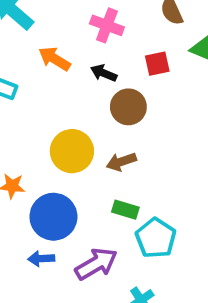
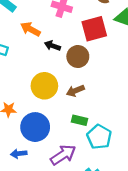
red square: (157, 64) -> (94, 29), size x1.6
black arrow: (104, 73) -> (53, 46), moved
blue arrow: (41, 259) -> (19, 154), moved

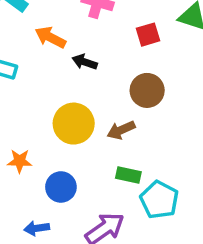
red square: (94, 29) -> (148, 35), size x0.6
brown circle: (78, 56) -> (147, 90), moved
blue circle: (35, 127) -> (61, 187), size x0.7

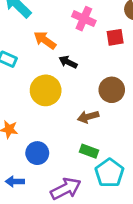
red square: (148, 35) -> (115, 37), moved
yellow circle: (74, 124) -> (46, 90), moved

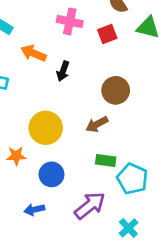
black arrow: (68, 62) -> (63, 71), turned -84
yellow circle: (46, 90) -> (46, 128), moved

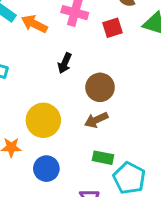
orange arrow: (34, 53) -> (34, 24), moved
brown circle: (116, 90) -> (100, 87), moved

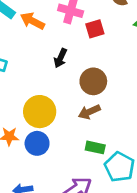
red square: (112, 28) -> (95, 29), moved
blue circle: (46, 169) -> (37, 143), moved

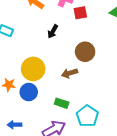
brown circle: (93, 81) -> (85, 52), moved
green rectangle: (95, 147) -> (62, 103), moved

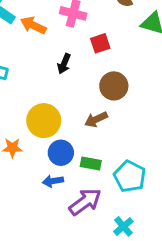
red square: (80, 13) -> (100, 43), moved
blue circle: (29, 92) -> (61, 153), moved
blue arrow: (14, 125) -> (53, 181), moved

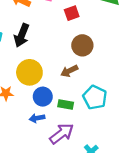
black arrow: (64, 64) -> (22, 35), moved, size x1.5
cyan pentagon: (130, 176) -> (95, 97), moved

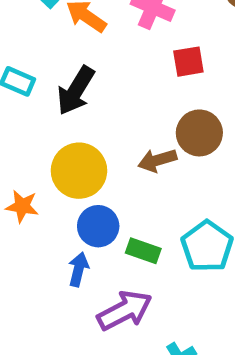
brown arrow: (69, 71) -> (157, 160), moved
blue arrow: (37, 118) -> (78, 269), turned 104

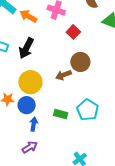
red square: (188, 62) -> (73, 32), turned -32
blue circle: (98, 226) -> (27, 105), moved
purple arrow: (125, 310) -> (30, 147), moved, size x0.7

